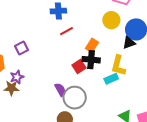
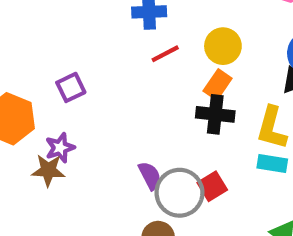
yellow circle: (111, 20) -> (223, 46), moved
red square: (79, 67) -> (212, 186), moved
cyan rectangle: (111, 79) -> (272, 164), moved, turned 32

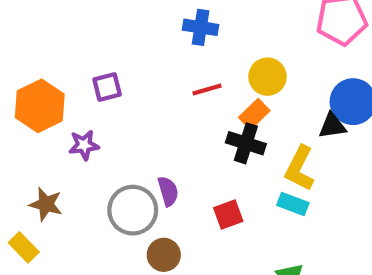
red line: (165, 54) -> (207, 90), moved
brown star: (48, 170) -> (46, 204), moved
gray circle: (179, 193) -> (133, 210), moved

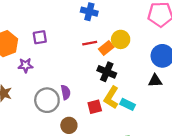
orange rectangle: (254, 114) -> (106, 48), moved
black triangle: (332, 126) -> (155, 81), moved
yellow L-shape: (300, 168) -> (111, 97), moved
brown circle: (164, 255) -> (69, 125), moved

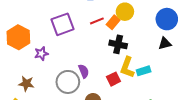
purple square: (40, 37) -> (63, 24), moved, size x1.6
cyan rectangle: (128, 104) -> (144, 71), turned -32

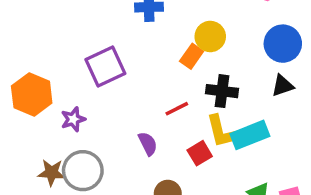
red line: (97, 21) -> (177, 109), moved
black cross: (118, 44) -> (222, 91), moved
yellow L-shape: (127, 67) -> (222, 131), turned -30
cyan rectangle: (144, 71) -> (250, 135), size x1.5
gray circle: (68, 82) -> (83, 171), moved

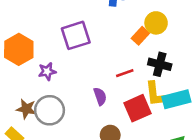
red square: (200, 153) -> (137, 108), size x1.5

